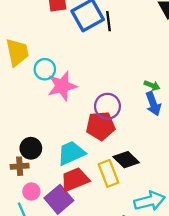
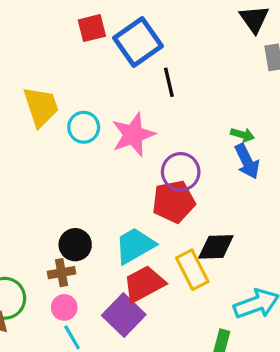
black line: (109, 21) -> (169, 82), moved
pink star: (62, 86) -> (133, 135), moved
black diamond: (126, 160) -> (216, 247), turned -40
pink circle: (31, 191) -> (64, 307), moved

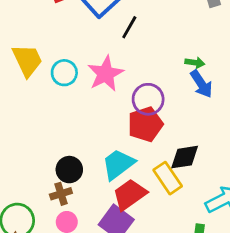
black line: (169, 82) -> (129, 27), turned 50

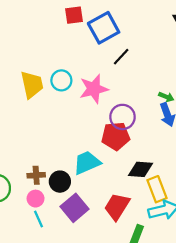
yellow trapezoid: (27, 60) -> (32, 85), moved
black circle: (69, 170) -> (60, 182), moved
yellow rectangle: (168, 178) -> (157, 189), moved
red trapezoid: (130, 195) -> (117, 206), moved, turned -36

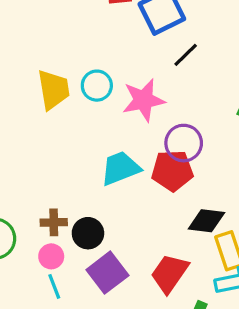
cyan trapezoid: (87, 163) -> (120, 168), moved

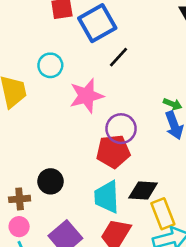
cyan circle: (97, 86) -> (50, 65), moved
cyan trapezoid: (120, 168) -> (107, 197), moved, turned -68
black circle: (88, 233) -> (51, 181), moved

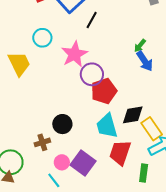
green arrow: (173, 104) -> (140, 46), turned 120
purple circle: (121, 129) -> (92, 74), moved
pink circle: (19, 227) -> (62, 162), moved

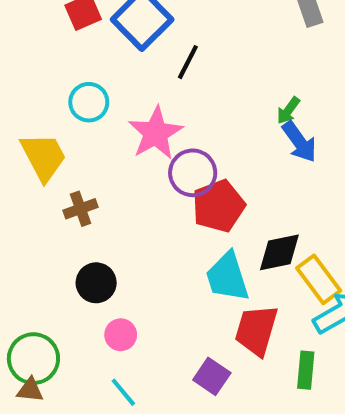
black circle: (62, 124) -> (96, 283), moved
brown cross: (42, 142) -> (81, 209), moved
pink circle: (62, 162) -> (121, 335), moved
purple square: (83, 163) -> (212, 376), moved, size x0.7

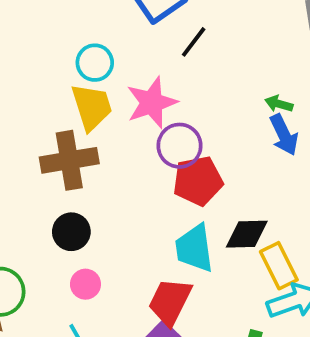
green arrow: (288, 111) -> (279, 104), turned 60
yellow trapezoid: (44, 157) -> (92, 107), moved
brown cross: (81, 209) -> (69, 160), size x1.8
red trapezoid: (256, 330) -> (170, 302), moved

